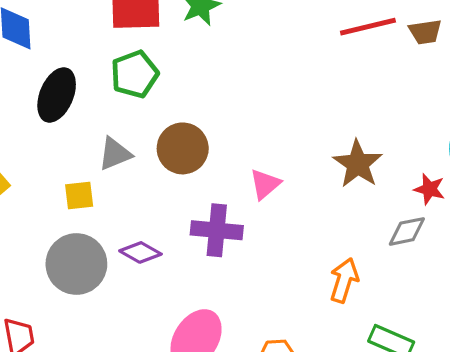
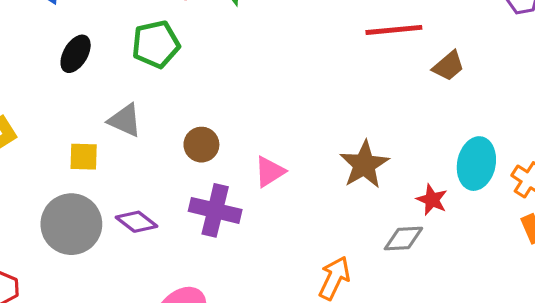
brown trapezoid: (425, 32) -> (448, 66), moved, turned -40
black ellipse: (57, 95) -> (76, 54), size x0.7
brown circle: (183, 148) -> (201, 145), moved, size x0.7
gray triangle: (115, 154) -> (125, 120), turned 39

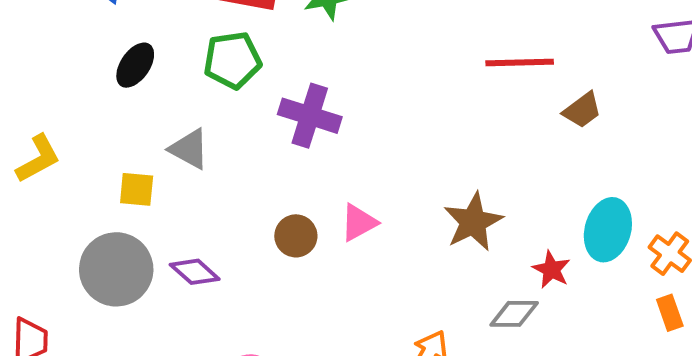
brown circle: (201, 145) -> (296, 236), moved
purple cross: (215, 210) -> (310, 116), moved

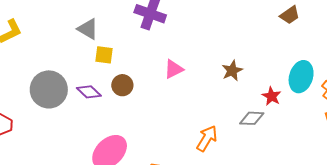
yellow square: (137, 189) -> (104, 55), moved
brown star: (473, 222) -> (232, 71), size x0.7
brown circle: (296, 236) -> (122, 85), moved

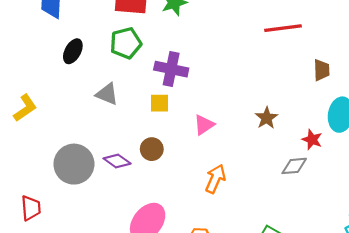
brown trapezoid: (290, 15) -> (322, 70), moved, turned -50
yellow square: (104, 55) -> (159, 103), moved
orange arrow: (207, 138) -> (215, 179), moved

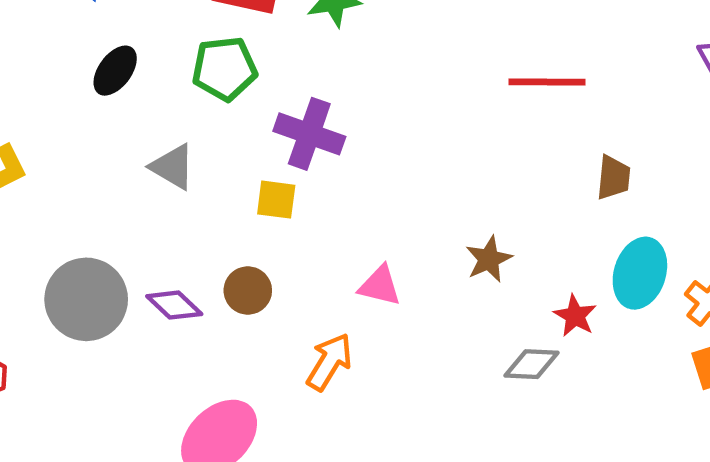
pink triangle: (204, 125) -> (380, 286), moved, turned 40
orange arrow: (215, 179) -> (329, 362), moved

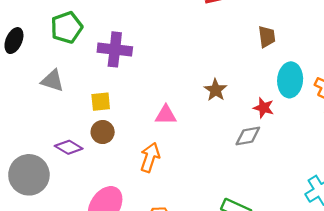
yellow square: (276, 200) -> (101, 102), moved
gray circle: (86, 299) -> (29, 175), moved

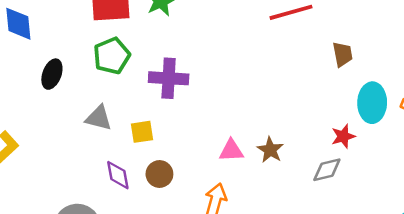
brown star: (216, 90) -> (270, 150), moved
yellow square: (101, 102) -> (142, 132), moved
red star: (264, 108) -> (343, 136), turned -30
purple diamond: (69, 147) -> (118, 175), moved, turned 52

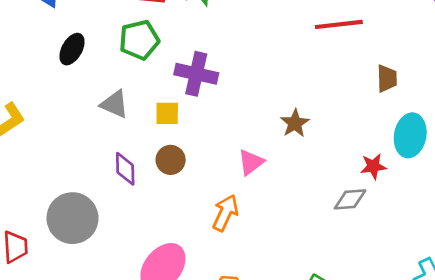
yellow square: (142, 132) -> (167, 113), moved
brown star: (270, 150) -> (295, 123), moved
pink triangle: (231, 151) -> (251, 162), turned -44
brown circle: (159, 174) -> (171, 160), moved

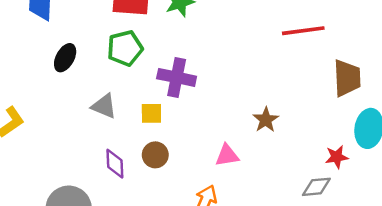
brown trapezoid: (387, 78) -> (347, 78), size x1.5
pink triangle: (251, 162) -> (227, 155), turned 30

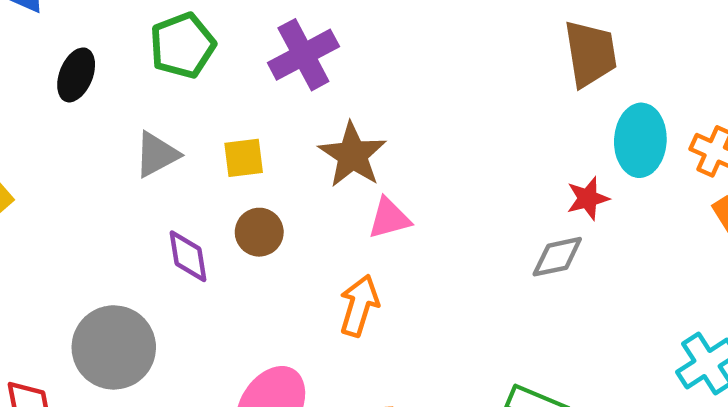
purple cross: (177, 77) -> (303, 55), moved, turned -33
gray triangle: (104, 106) -> (157, 155), turned -44
brown star: (266, 120) -> (352, 155), moved, size x1.4

